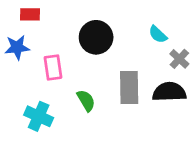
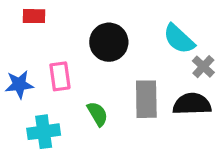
cyan semicircle: (158, 34) -> (179, 39), size x1.5
blue star: (17, 47) -> (19, 84), moved
cyan cross: (39, 116) -> (44, 132), turned -32

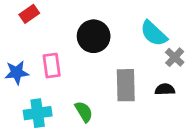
red rectangle: (34, 16) -> (29, 14), turned -36
black semicircle: (192, 104) -> (165, 89), size x0.6
green semicircle: (97, 114) -> (84, 112), moved

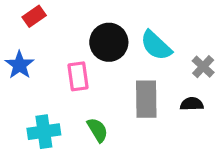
cyan semicircle: (154, 33) -> (156, 45), moved
pink rectangle: (52, 66) -> (78, 76), moved
blue star: (17, 73) -> (20, 65), moved, turned -30

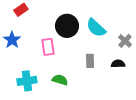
gray rectangle: (146, 99) -> (90, 61), size x0.6
green semicircle: (97, 130) -> (60, 80), turned -42

